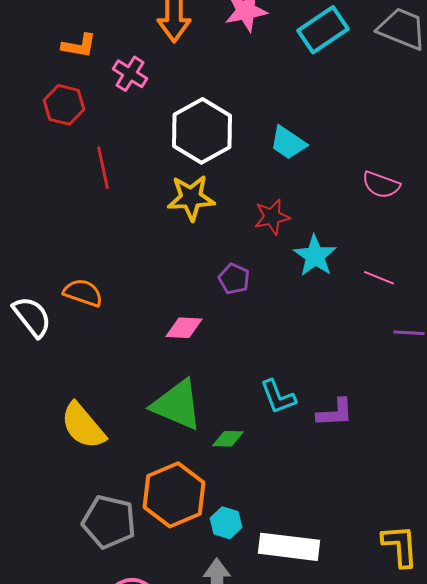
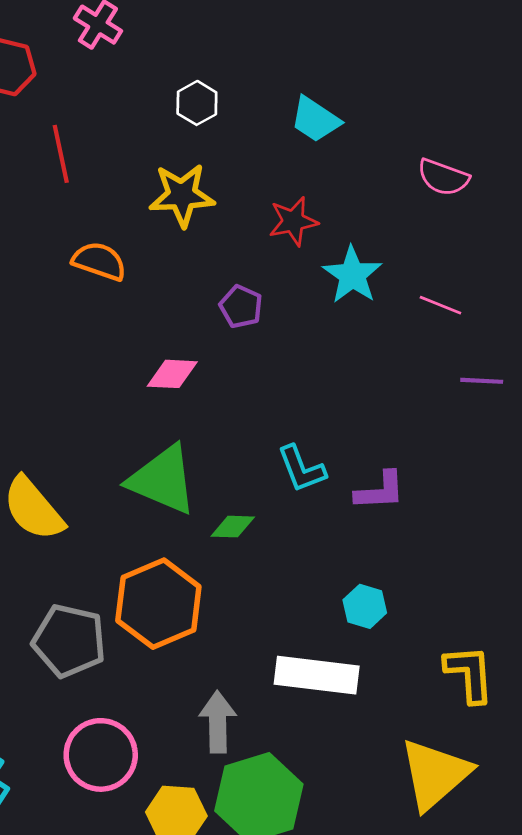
white hexagon: (202, 131) -> (197, 103), size x0.5
orange semicircle: (83, 293) -> (99, 261), moved
cyan hexagon: (226, 523) -> (365, 606), moved

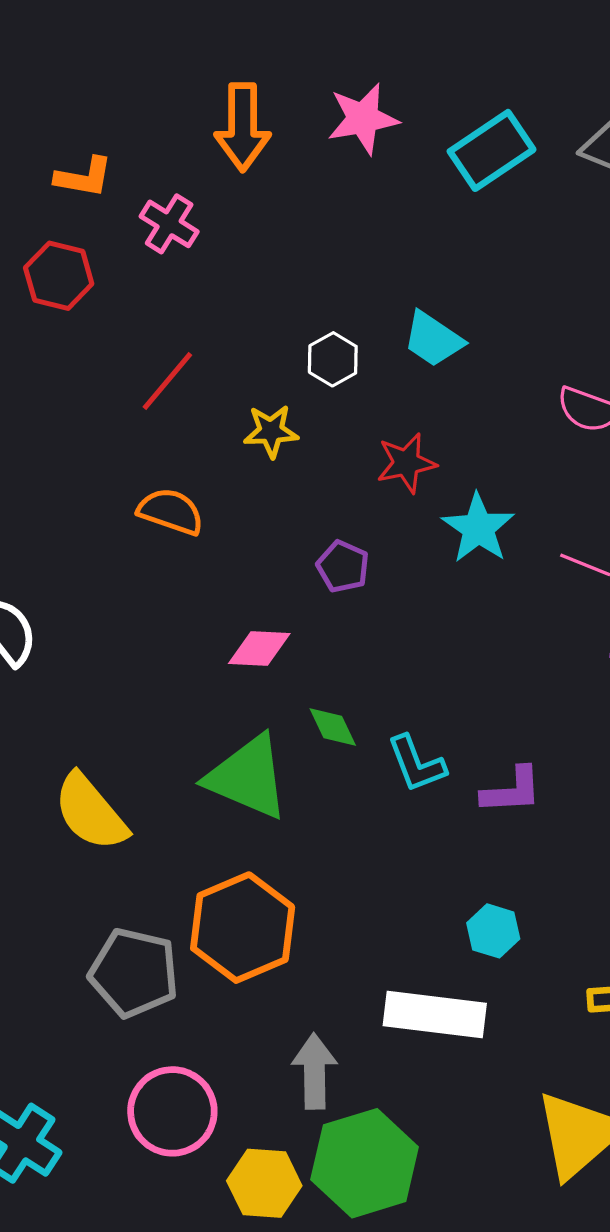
white hexagon: (197, 103) -> (333, 359), moved
red line: (61, 154) -> (167, 381), moved, turned 52
yellow star: (182, 195) -> (271, 431), size x0.7
green diamond: (233, 527) -> (333, 727), moved, turned 63

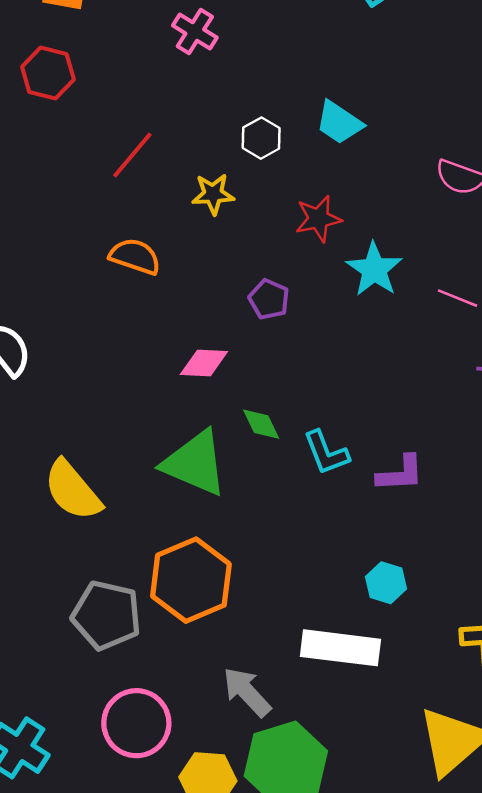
pink cross: (169, 224) -> (195, 31), moved
gray arrow: (314, 1071) -> (247, 692), turned -42

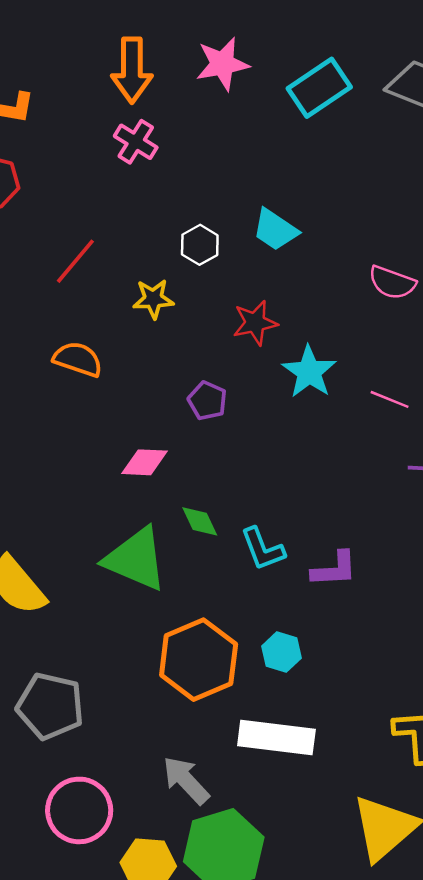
orange hexagon: (191, 580) -> (199, 660), moved
cyan hexagon: (386, 583) -> (282, 652), moved

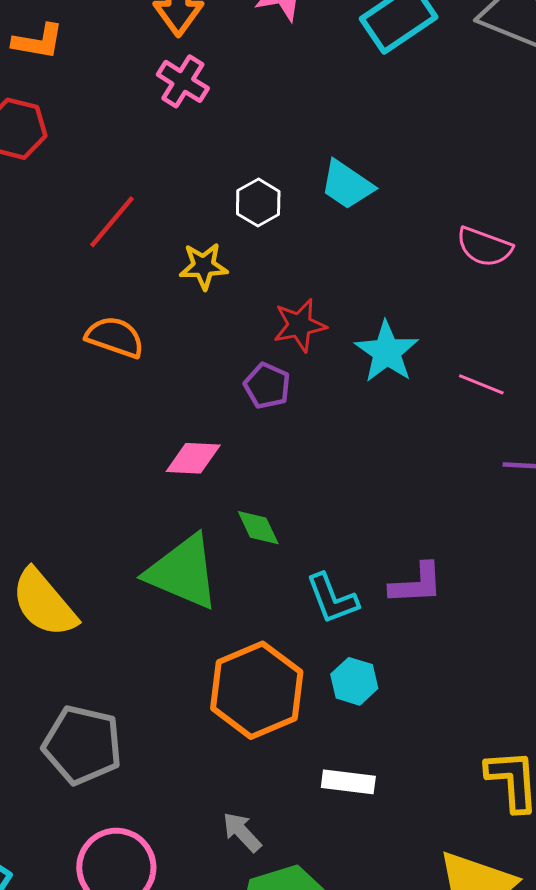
red star: (255, 323) -> (300, 325), moved
cyan L-shape: (263, 549) -> (332, 599), moved
white rectangle: (276, 738) -> (348, 782), size x0.6
gray arrow: (186, 780) -> (242, 832), size x0.7

